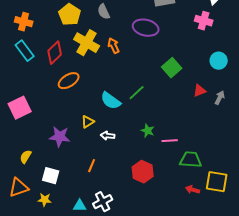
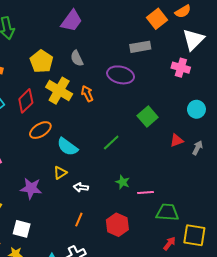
cyan semicircle: (111, 101) -> (67, 147), moved
orange line: (92, 166) -> (79, 220), moved
red arrow: (193, 190) -> (169, 243), turned 112

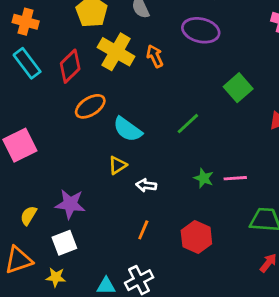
purple star: (31, 188) -> (70, 204), moved
pink line: (145, 192) -> (235, 178), moved
white square: (22, 229) -> (64, 243), turned -36

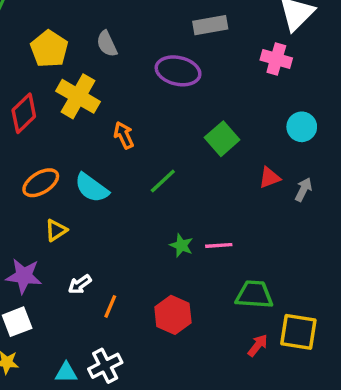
orange arrow: (155, 56) -> (124, 135), moved
orange ellipse: (90, 106) -> (41, 183), moved
yellow triangle: (118, 165) -> (56, 230), moved
white arrow: (146, 185) -> (80, 284), moved, turned -42

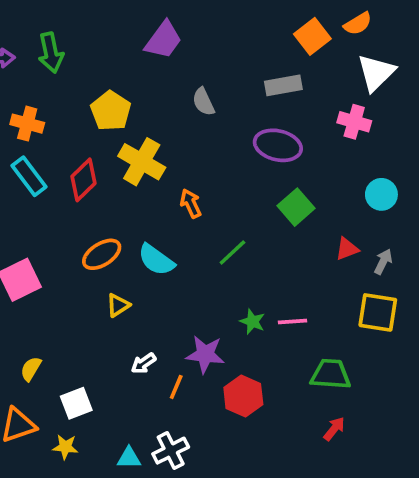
gray semicircle: (107, 44) -> (203, 102), moved
purple ellipse: (178, 71) -> (278, 145), moved
purple star: (24, 276) -> (205, 354), moved
yellow square: (298, 332) -> (378, 312), moved

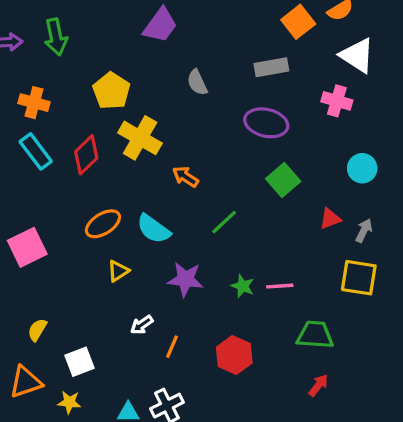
white triangle: (376, 73) -> (357, 55), turned -42
orange arrow: (191, 203) -> (185, 177), turned -32
purple star: (205, 354) -> (185, 279), moved

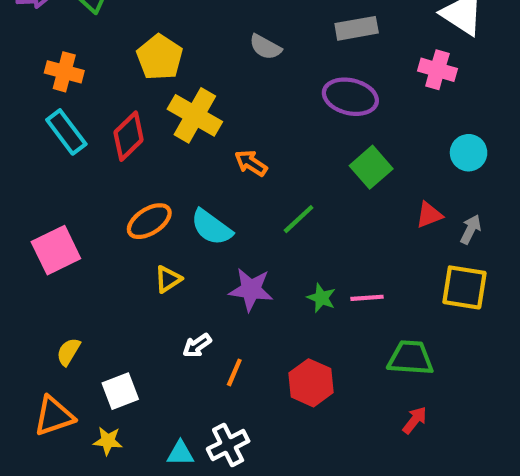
gray semicircle: (197, 82) -> (265, 47), turned -36

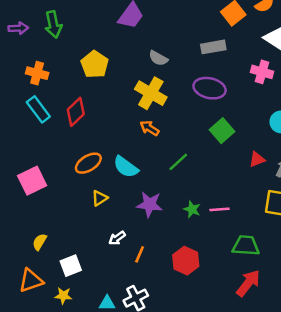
yellow cross: (195, 115) -> (151, 93), moved
red arrow: (415, 420) -> (248, 283), size x1.6

